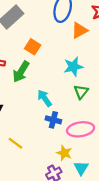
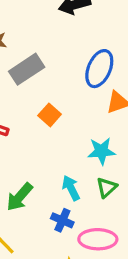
green arrow: (21, 72) -> (20, 197), moved
cyan arrow: (45, 98) -> (71, 188), moved

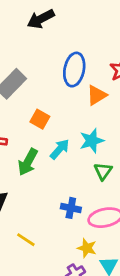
cyan arrow: (71, 188) -> (60, 149), moved, turned 80
green arrow: (20, 197) -> (28, 162), moved

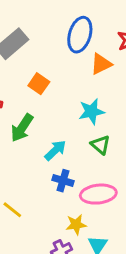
cyan arrow: (60, 149) -> (55, 150), moved
green triangle: (103, 171) -> (100, 145), turned -30
yellow star: (87, 248) -> (76, 225), turned -30

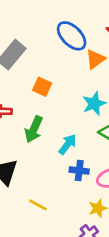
blue ellipse: (80, 35) -> (72, 36), turned -52

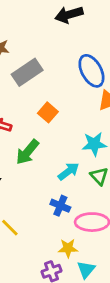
cyan arrow: (68, 144) -> (69, 171), moved

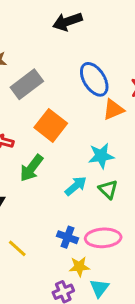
orange square: (48, 112) -> (51, 125), size x1.5
blue cross: (60, 206) -> (67, 237), moved

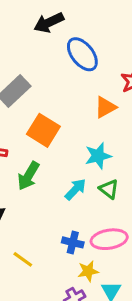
blue ellipse: (94, 79) -> (82, 54), moved

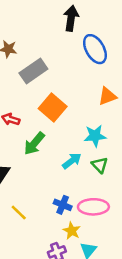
black arrow: (49, 23) -> (71, 18), turned 115
yellow star: (88, 271) -> (72, 231), turned 30

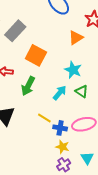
cyan star: (95, 136) -> (73, 70), turned -30
yellow line: (19, 212) -> (44, 118), moved
yellow star: (72, 231) -> (62, 147), moved

